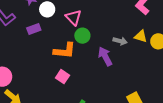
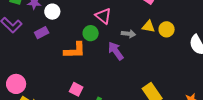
pink triangle: (73, 17) -> (103, 16), moved
pink square: (63, 77) -> (76, 89), moved

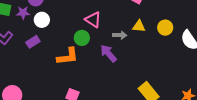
yellow circle: (167, 29) -> (165, 28), moved

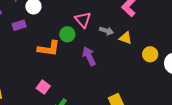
yellow circle: (165, 28) -> (150, 54), moved
gray arrow: (120, 35) -> (106, 31), moved

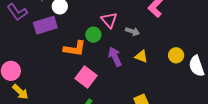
purple rectangle: (19, 25) -> (45, 25), size x1.6
yellow triangle: (126, 38) -> (141, 56), moved
pink square: (43, 87) -> (86, 77), moved, size x1.5

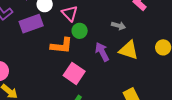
pink triangle: (109, 20) -> (70, 13), moved
yellow triangle: (141, 56) -> (129, 50), size x1.5

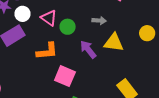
green circle: (80, 31) -> (68, 27), moved

